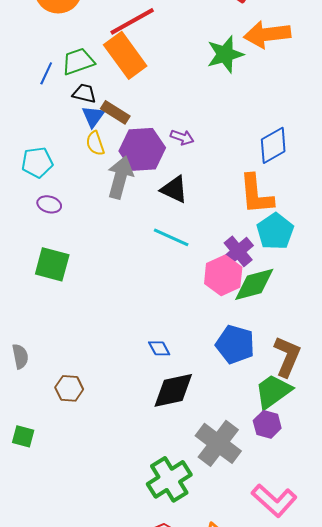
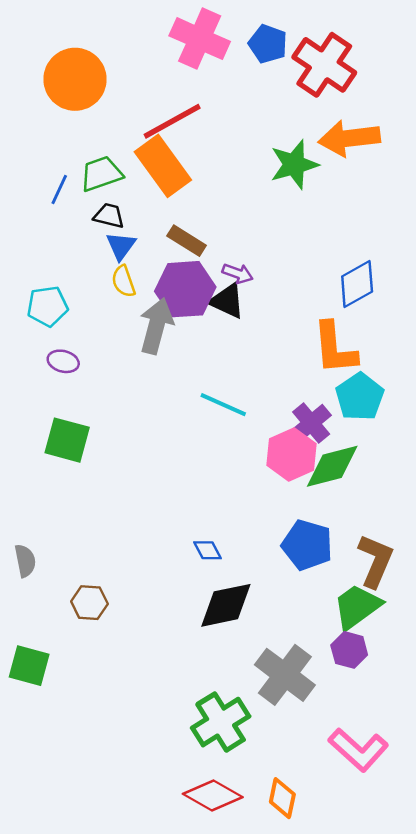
brown rectangle: (115, 112) -> (187, 241), moved
black triangle: (174, 189) -> (227, 301), moved
green square: (23, 436) -> (29, 666), size x1.4

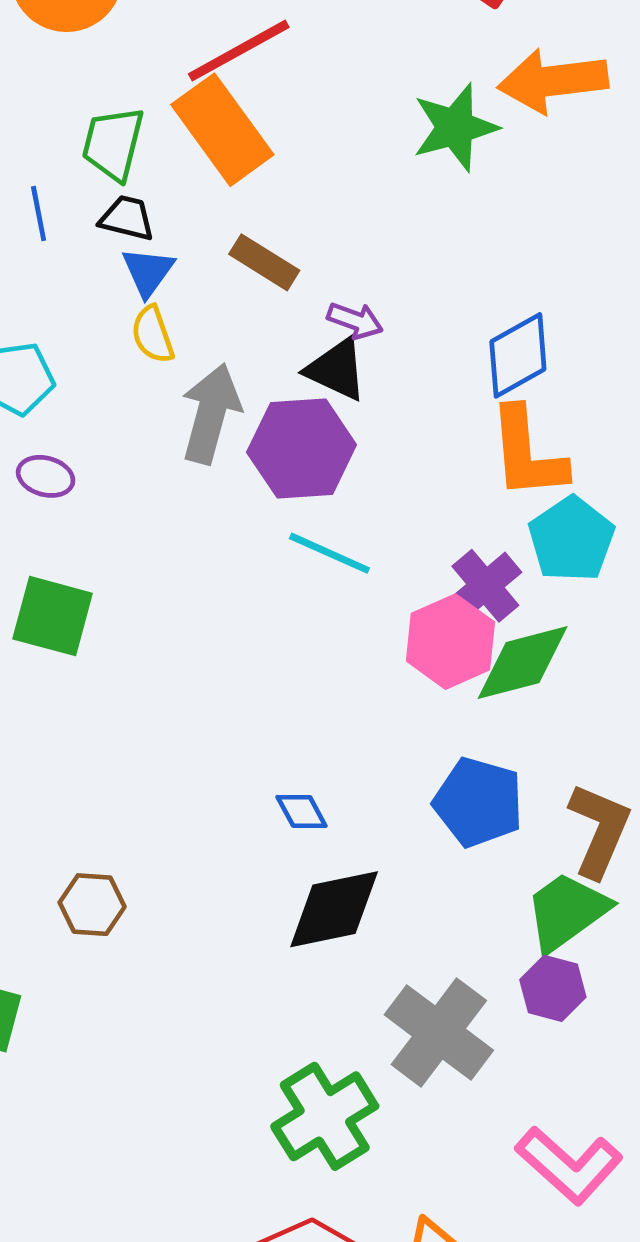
green trapezoid: (101, 174) -> (113, 144), turned -57
blue line: (59, 189) -> (39, 213), moved, turned -36
blue diamond: (357, 284) -> (518, 355), moved
purple hexagon: (185, 289) -> (302, 448), moved

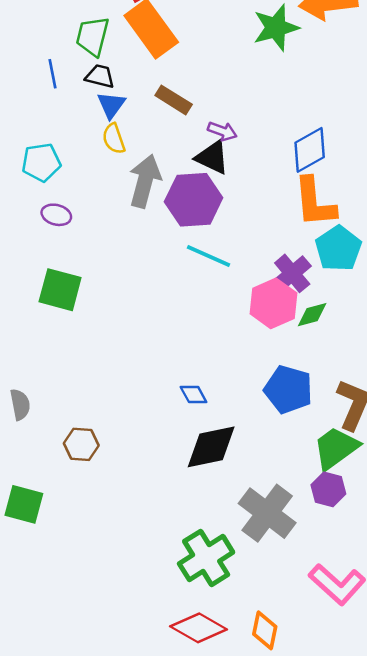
green diamond: (523, 663) -> (312, 315), size x0.6

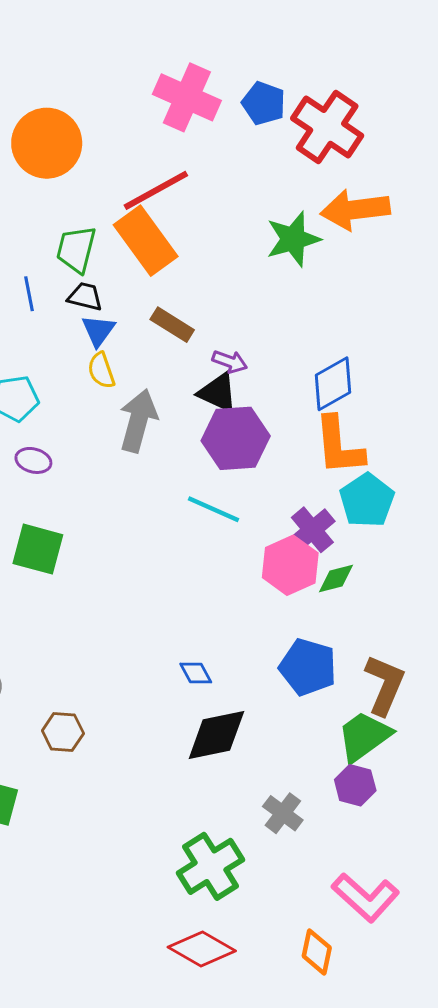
purple hexagon: (194, 200) -> (236, 438), moved
gray cross: (267, 513) -> (283, 813), size x0.6
orange diamond: (265, 630) -> (317, 952), moved

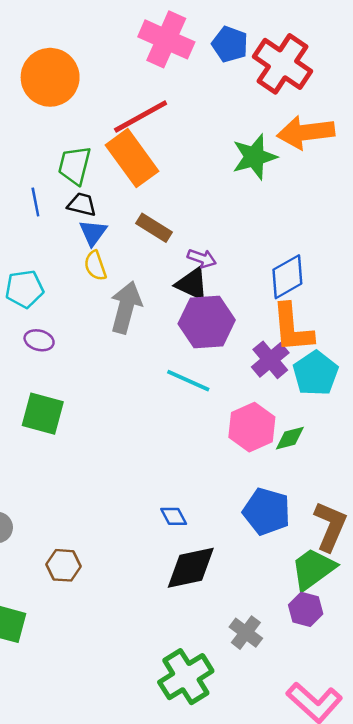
purple cross: (312, 530) -> (270, 360), moved

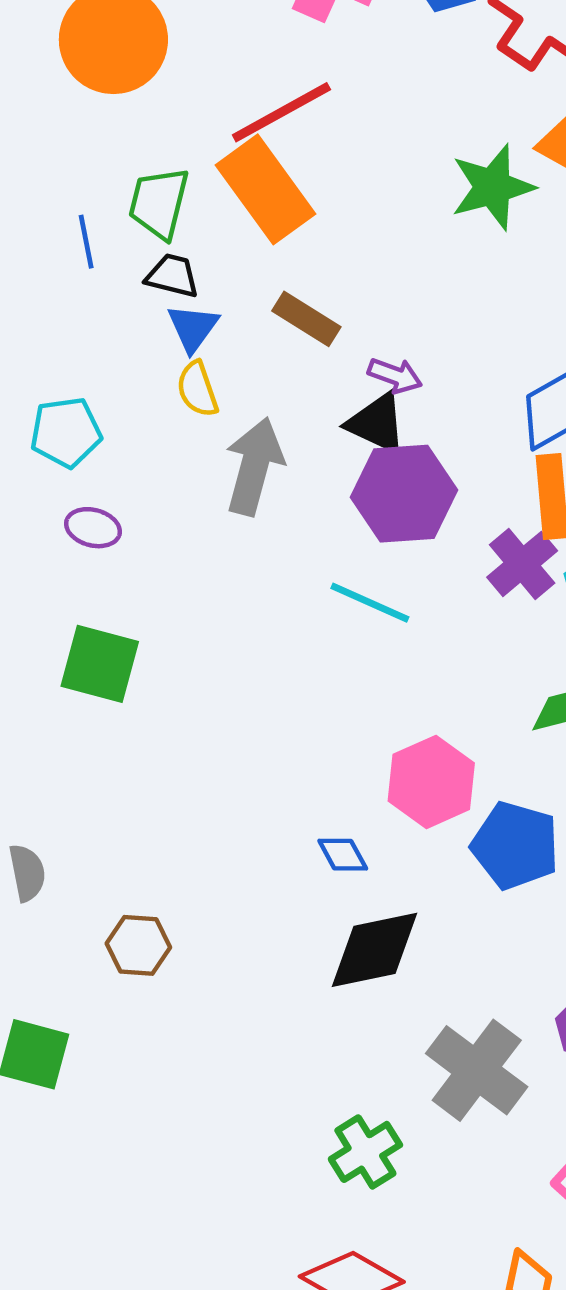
blue line: (35, 202) -> (86, 242), moved
pink hexagon: (252, 427) -> (431, 782), moved
gray cross: (246, 633) -> (477, 1070), size x1.6
green cross: (186, 677) -> (365, 1152), size x0.7

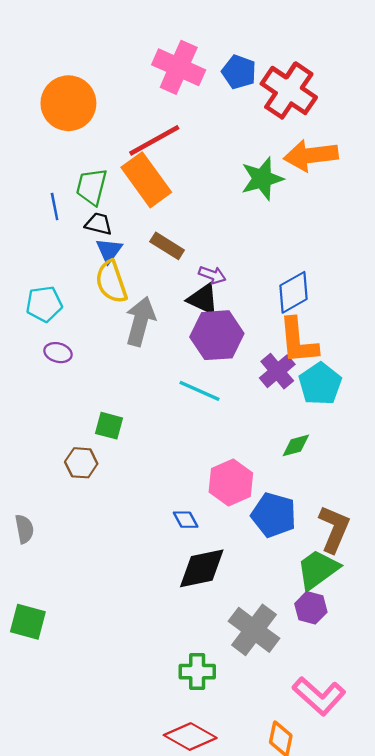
yellow semicircle: (197, 389) -> (111, 282), size x1.5
green square: (100, 664) -> (109, 426), moved, size x0.7
brown hexagon: (138, 945) -> (81, 463), moved
green cross: (365, 1152) -> (197, 672), turned 32

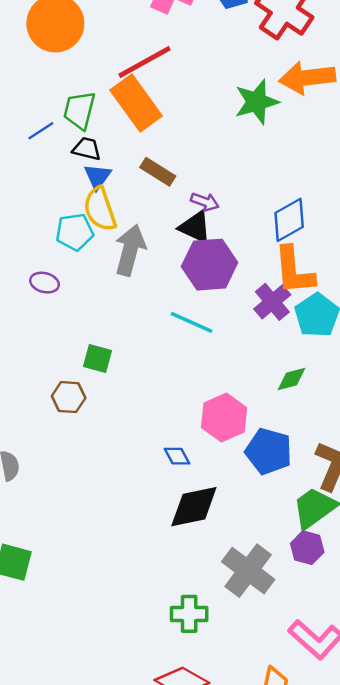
blue line: (55, 206) -> (41, 131), turned 68
cyan pentagon: (44, 304) -> (75, 232), moved

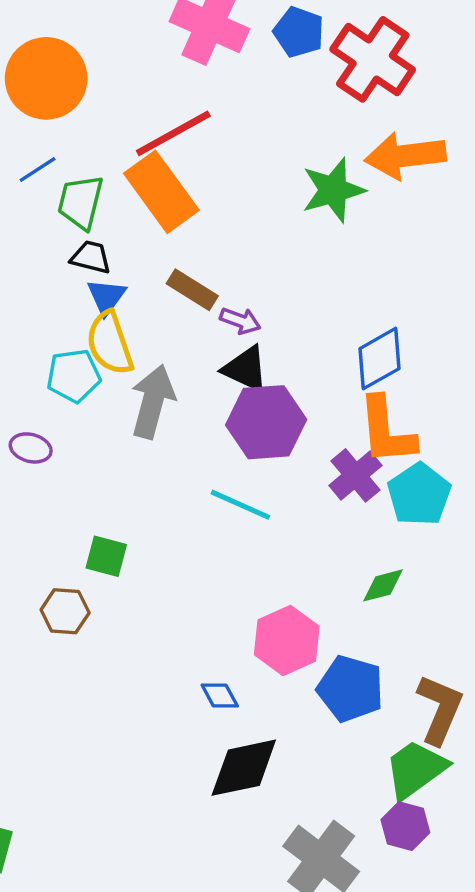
blue line: (41, 131) -> (38, 169), moved
purple arrow: (205, 202) -> (240, 321), moved

